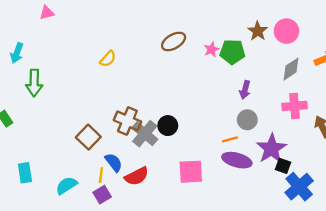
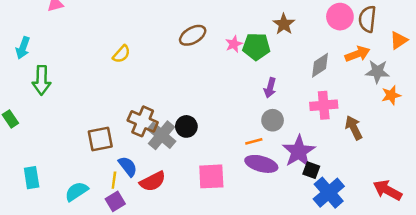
pink circle: (286, 31) -> (340, 17), moved
brown square: (88, 137) -> (100, 139), turned 35

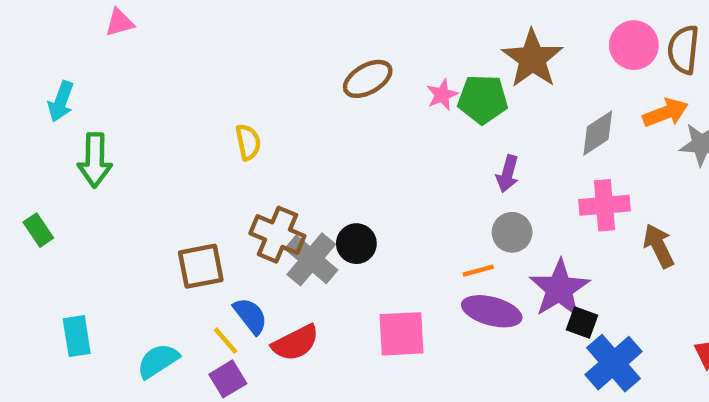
brown star: (284, 24) -> (532, 59), size x1.5
yellow semicircle: (121, 54) -> (248, 142), moved, turned -54
yellow line: (114, 180) -> (226, 341), turned -49

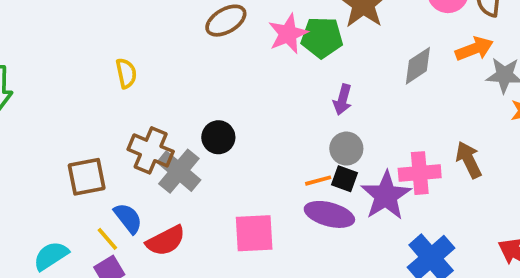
pink star: (442, 95) -> (288, 34), size x1.5
pink cross: (605, 205) -> (420, 173), moved
black circle: (356, 244) -> (218, 137), moved
black square: (582, 323) -> (344, 179), moved

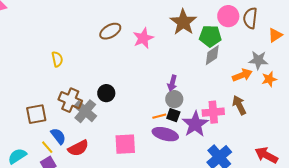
green pentagon: (322, 38) -> (210, 36), moved
orange arrow: (474, 49) -> (242, 75), moved
purple arrow: (343, 100) -> (172, 83), moved

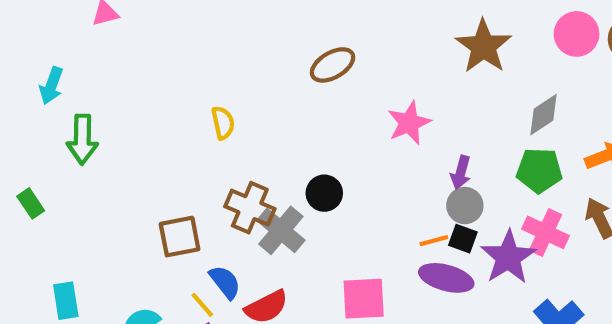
green pentagon: (210, 36) -> (539, 170), moved
pink star: (143, 38) -> (409, 123), moved
pink cross: (213, 112) -> (546, 232), turned 30

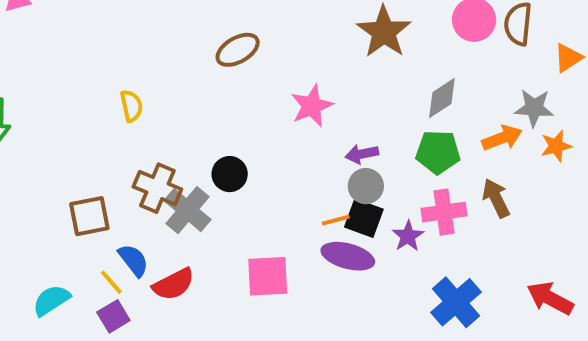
purple arrow: (461, 172) -> (362, 154), turned 64
pink cross: (546, 232) -> (444, 212), turned -33
black square: (463, 239) -> (364, 218), size x1.4
purple star: (508, 257) -> (408, 236), size x0.6

